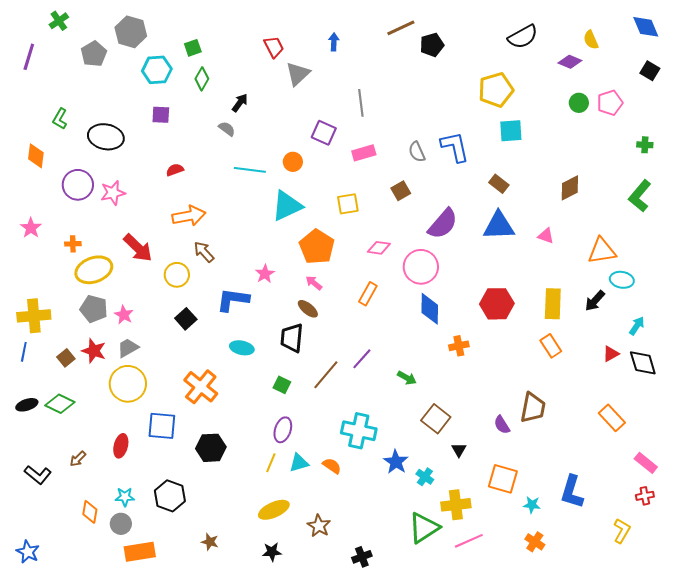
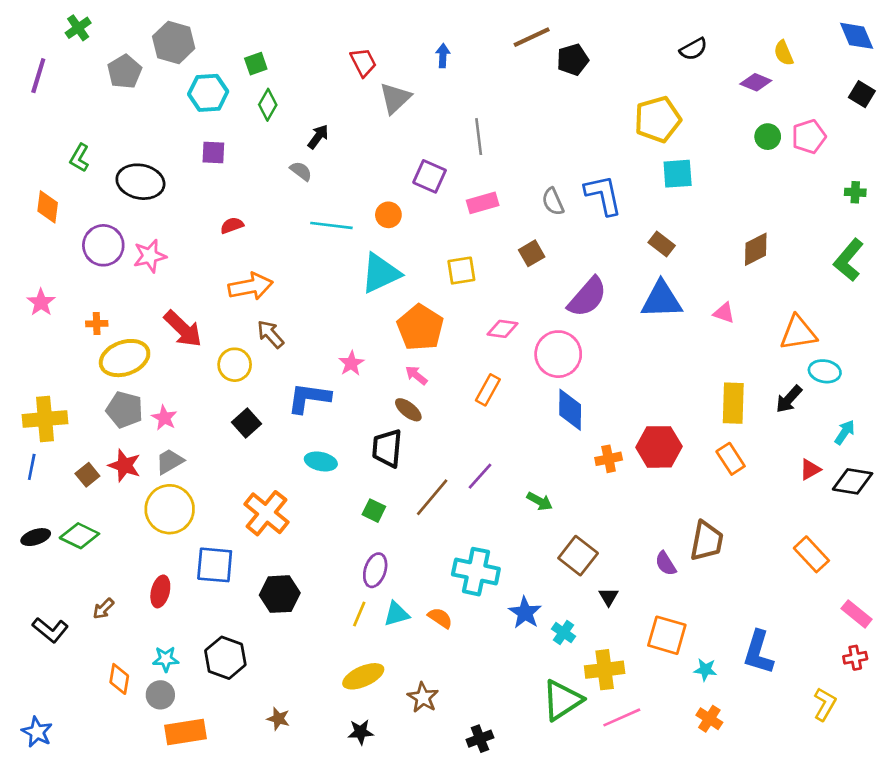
black semicircle: (523, 37) -> (693, 49), size x0.7
red hexagon: (497, 304) -> (659, 447), moved
black diamond: (643, 363) -> (853, 481), turned -64

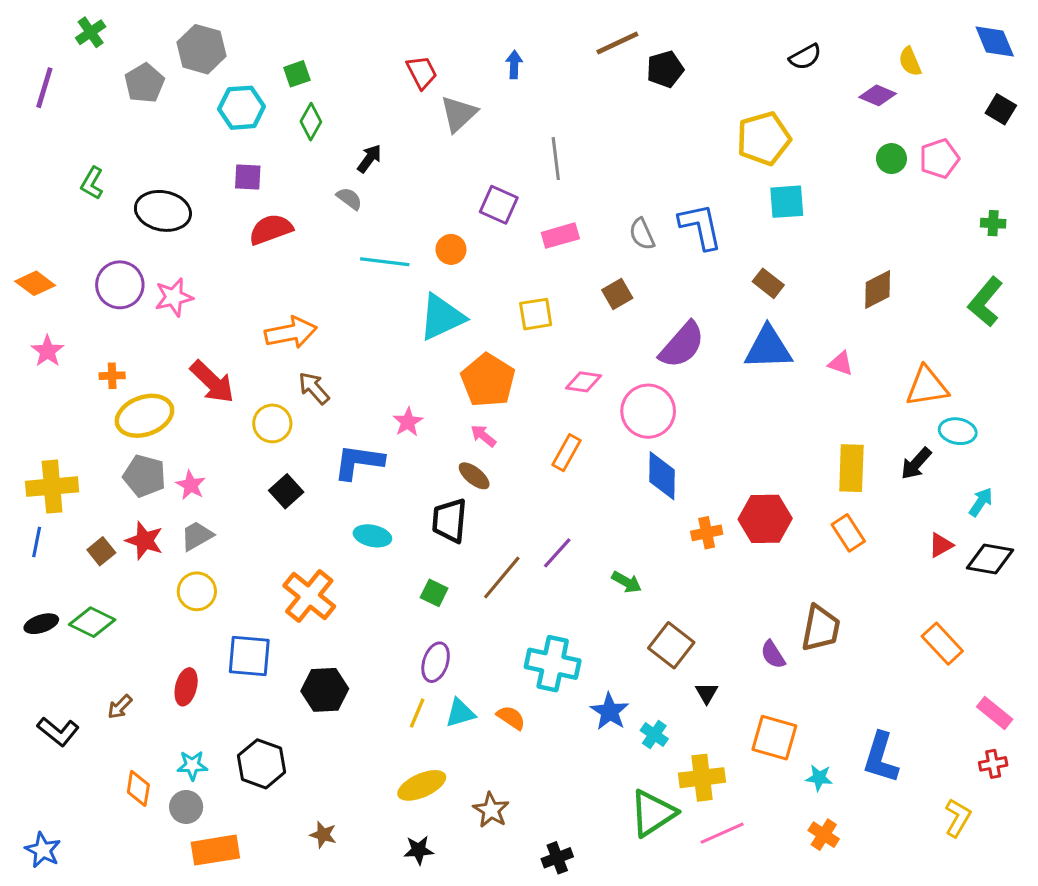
orange diamond: (48, 207) -> (35, 283), moved, turned -60
red semicircle: (232, 225) -> (271, 229), moved, size x1.6
yellow circle: (170, 509) -> (197, 591), size x0.7

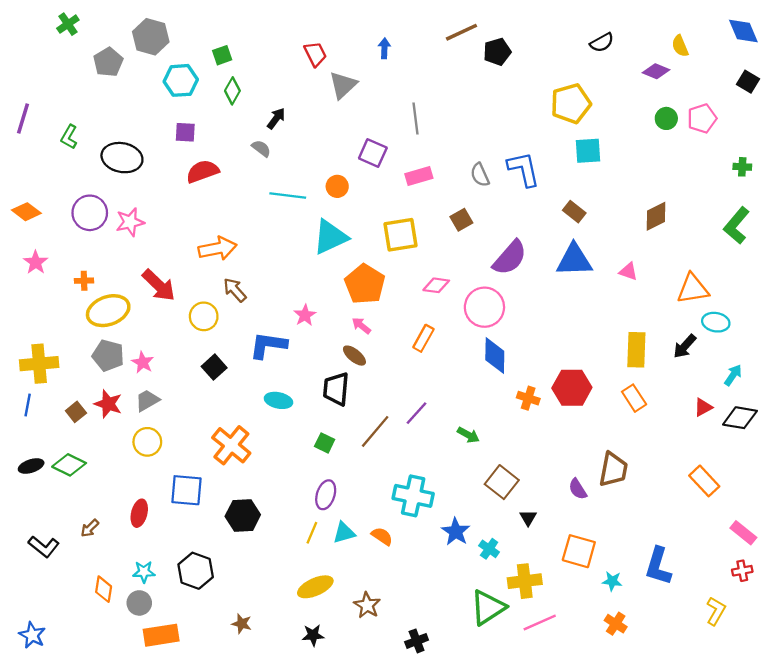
purple line: (44, 88) -> (23, 118), moved
yellow square: (536, 314) -> (400, 235), size x1.4
orange cross: (707, 533) -> (528, 398), turned 30

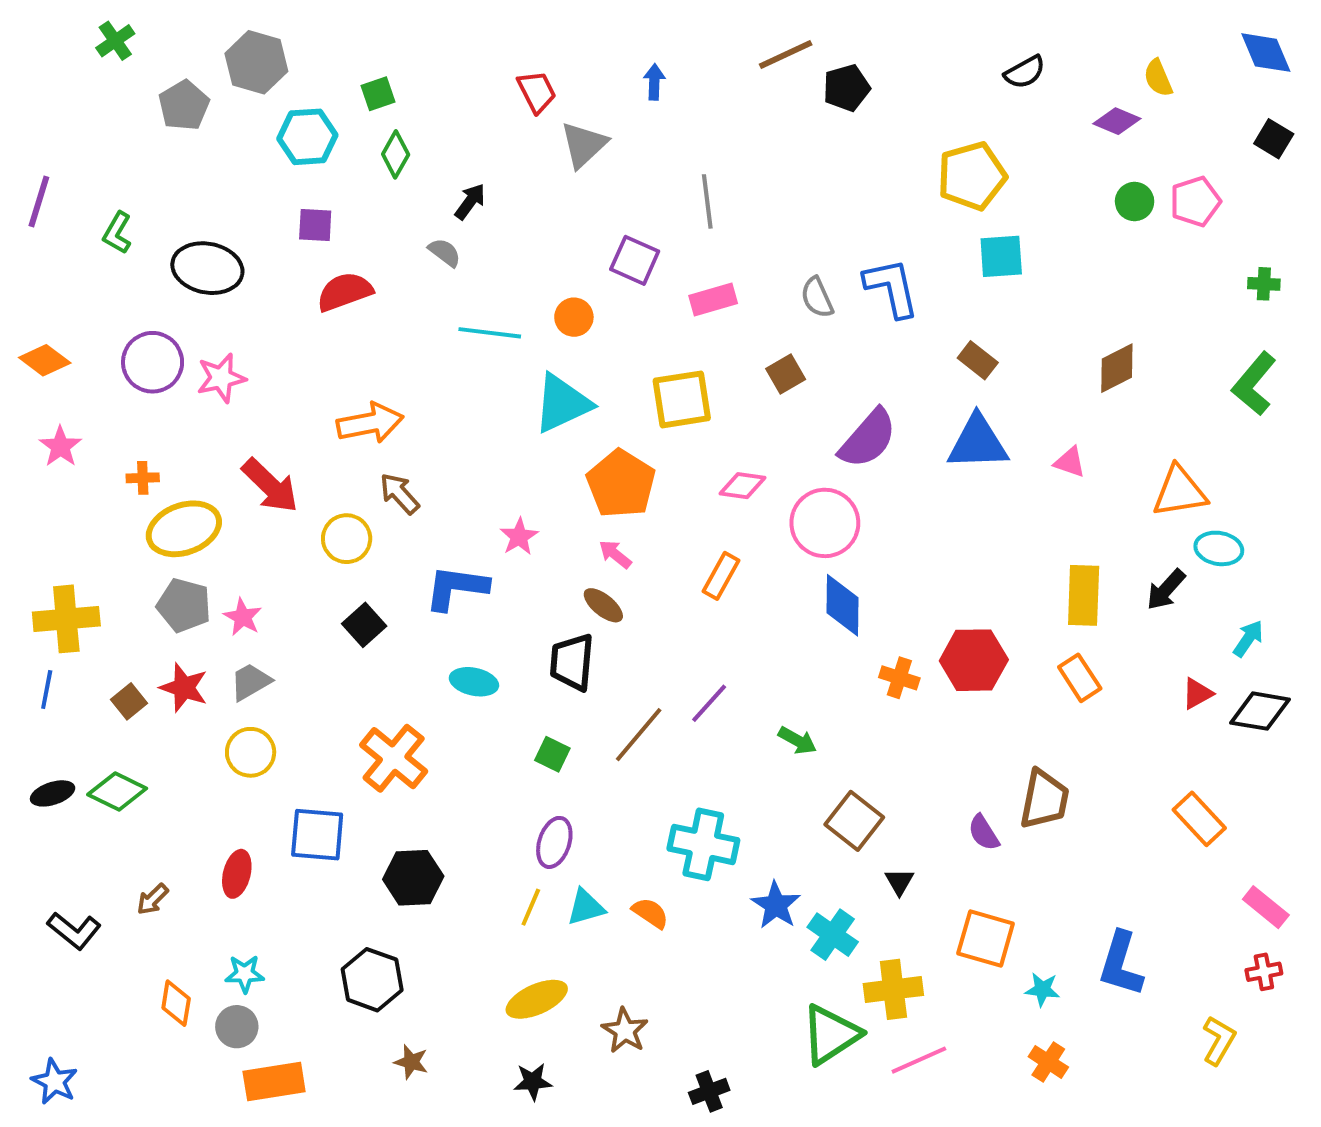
cyan cross: (489, 549) -> (833, 935), size x1.4
black hexagon: (196, 571) -> (372, 980), moved

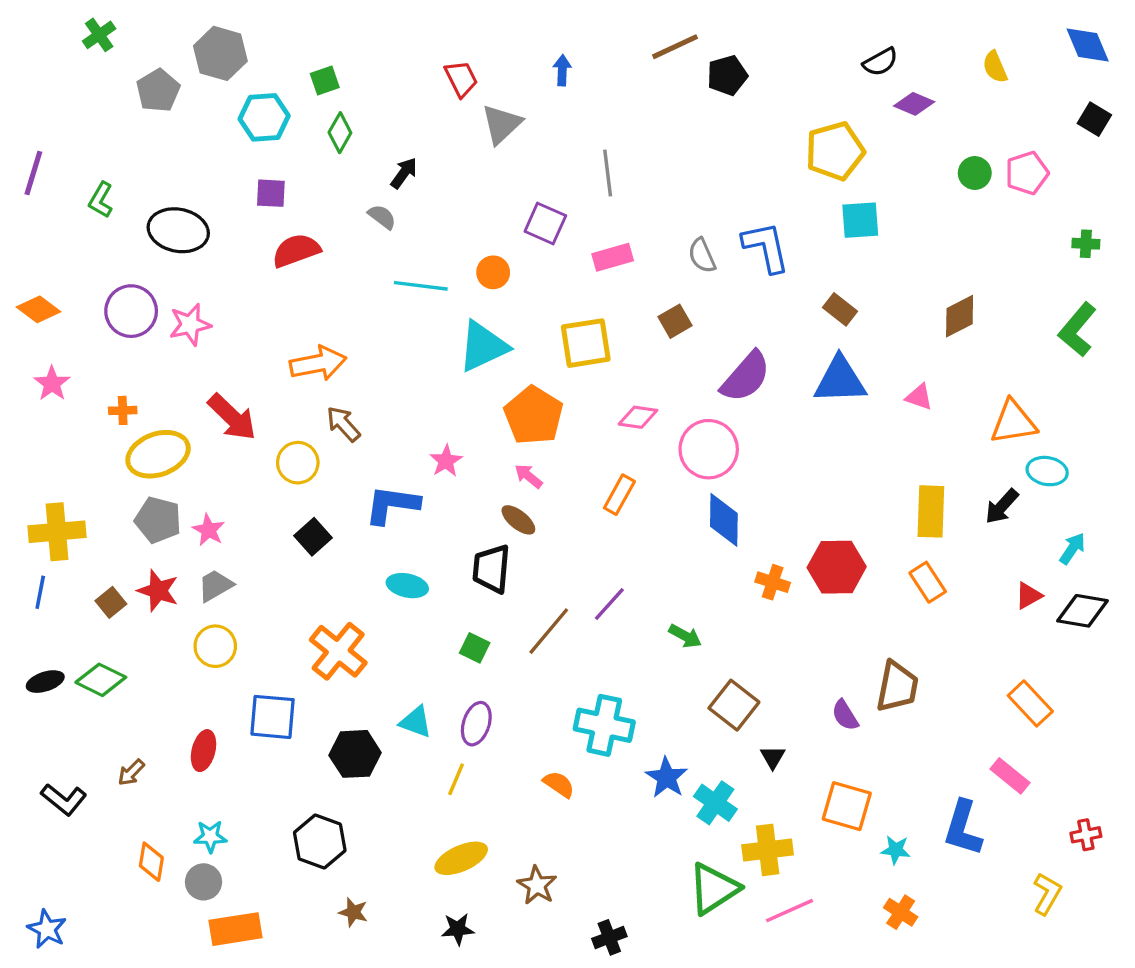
purple diamond: (1117, 121) -> (914, 104), moved
cyan triangle: (586, 907) -> (416, 722), moved, turned 36
pink rectangle: (1266, 907) -> (1010, 776), moved

